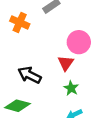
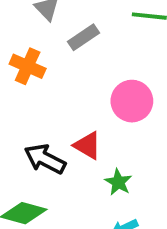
red triangle: (66, 63) -> (87, 145), moved, turned -35

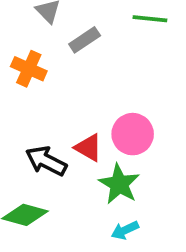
pink circle: (132, 101) -> (133, 134), moved
green star: (118, 182) -> (119, 184), size x1.5

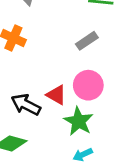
gray rectangle: (85, 40) -> (87, 41), moved

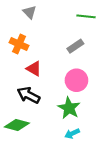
red triangle: (56, 95) -> (34, 69), moved

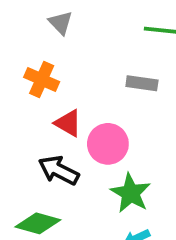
gray rectangle: (75, 46) -> (142, 83), turned 42
pink circle: (76, 80) -> (108, 144), moved

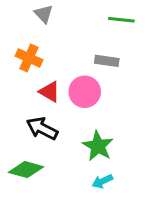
pink circle: (108, 144) -> (85, 92), moved

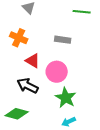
gray rectangle: (107, 61) -> (63, 40), moved
pink circle: (85, 92) -> (57, 72), moved

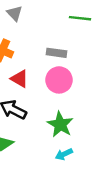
pink circle: (57, 72) -> (59, 80), moved

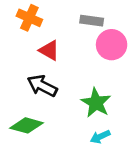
pink circle: (59, 80) -> (112, 45), moved

